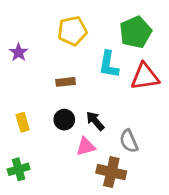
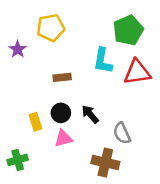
yellow pentagon: (72, 31) -> (51, 28), moved
yellow rectangle: (23, 122) -> (35, 122), moved
pink triangle: (86, 146) -> (63, 138), moved

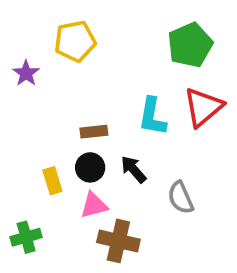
cyan L-shape: (103, 61) -> (152, 117), moved
red triangle: (137, 72) -> (203, 107), turned -32
brown rectangle: (62, 77) -> (94, 132), moved
brown cross: (105, 162) -> (118, 241), moved

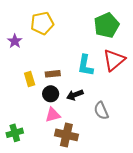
black arrow: (133, 169) -> (75, 95), turned -70
yellow rectangle: (52, 181) -> (30, 79), moved

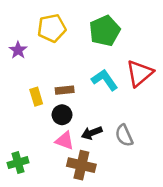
green pentagon: (107, 25) -> (105, 31), moved
cyan L-shape: (85, 65) -> (105, 80), turned 135
black arrow: (75, 95) -> (92, 133), moved
pink triangle: (53, 115) -> (65, 141), turned 35

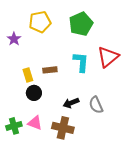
cyan L-shape: (105, 80) -> (81, 62), turned 40
black circle: (62, 115) -> (34, 93), moved
pink triangle: (65, 141) -> (35, 123), moved

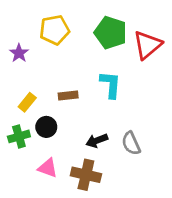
green pentagon: (81, 24) -> (111, 33), turned -30
red triangle: (108, 57) -> (147, 45), moved
yellow rectangle: (28, 75) -> (27, 102), moved, turned 56
green cross: (14, 126) -> (19, 136), moved

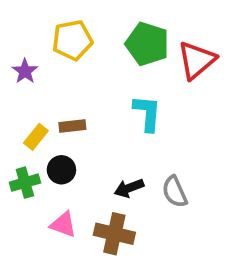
brown rectangle: (68, 95) -> (72, 126), moved

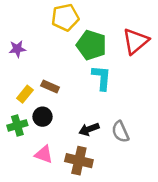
yellow pentagon: (72, 40) -> (65, 17), moved
green pentagon: (147, 44) -> (91, 45), moved
purple star: (25, 71) -> (17, 49), turned 30
brown rectangle: (72, 126) -> (50, 87), turned 30

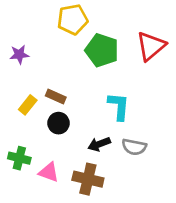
cyan L-shape: (102, 78) -> (119, 106), moved
black circle: (42, 117) -> (59, 123), moved
green cross: (17, 125) -> (19, 158), moved, turned 30
gray semicircle: (120, 132) -> (134, 147), turned -55

